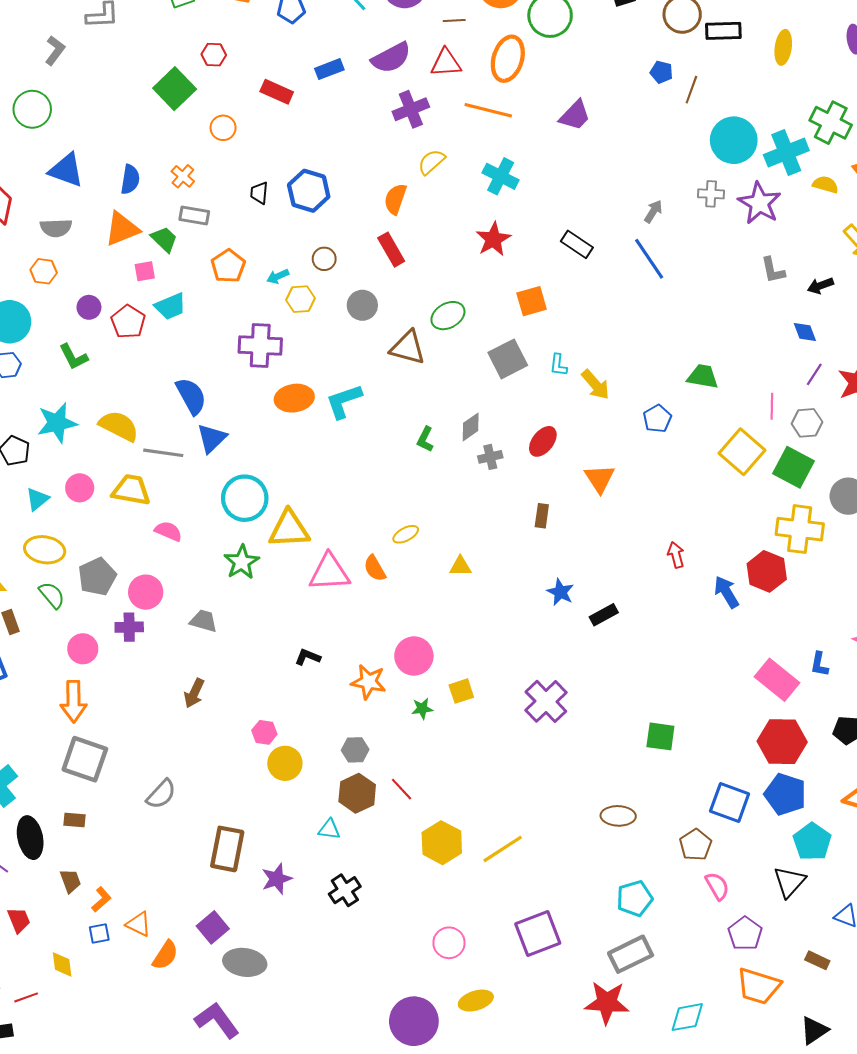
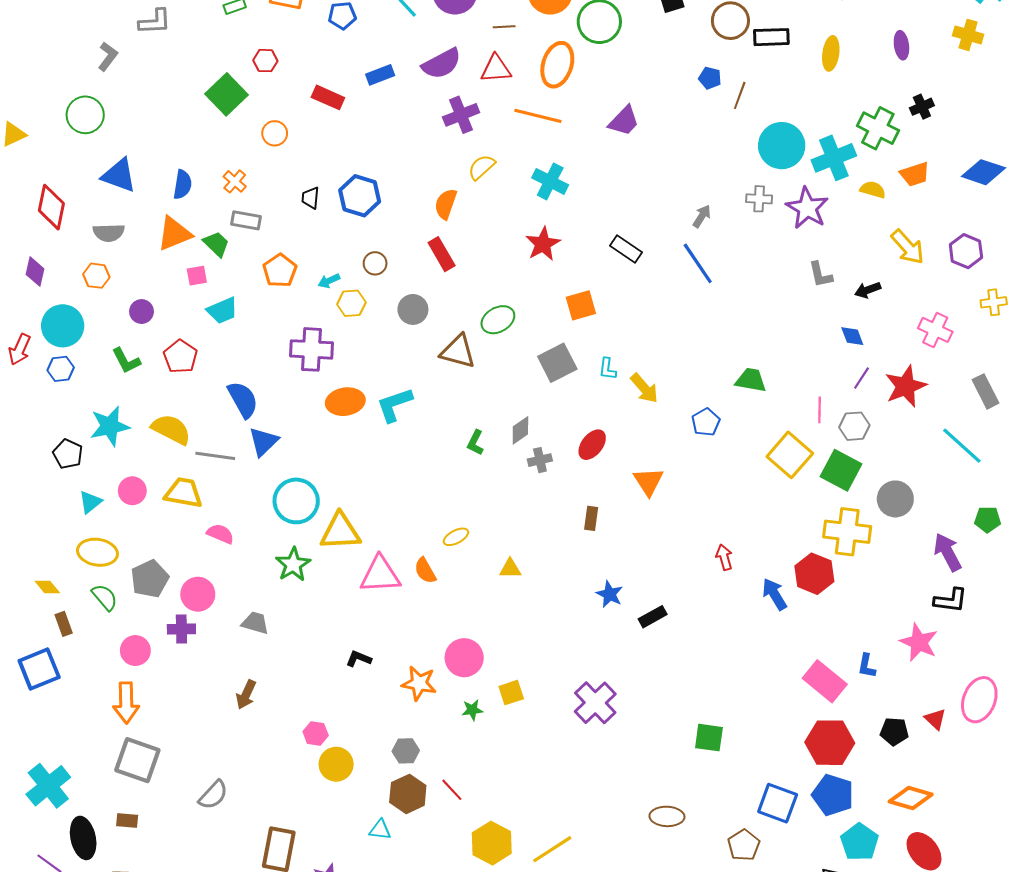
red pentagon: (128, 322) -> (180, 357), moved

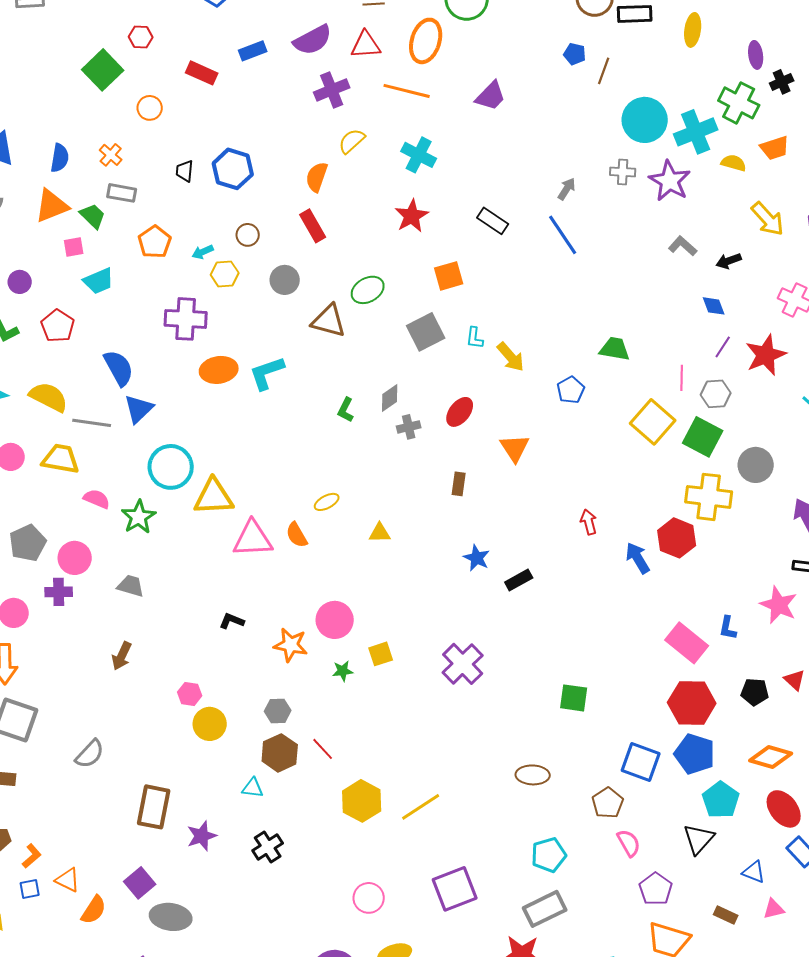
purple ellipse: (901, 45) -> (756, 55), moved
gray L-shape: (821, 275) -> (683, 246), turned 144
green star: (293, 564) -> (139, 517), moved

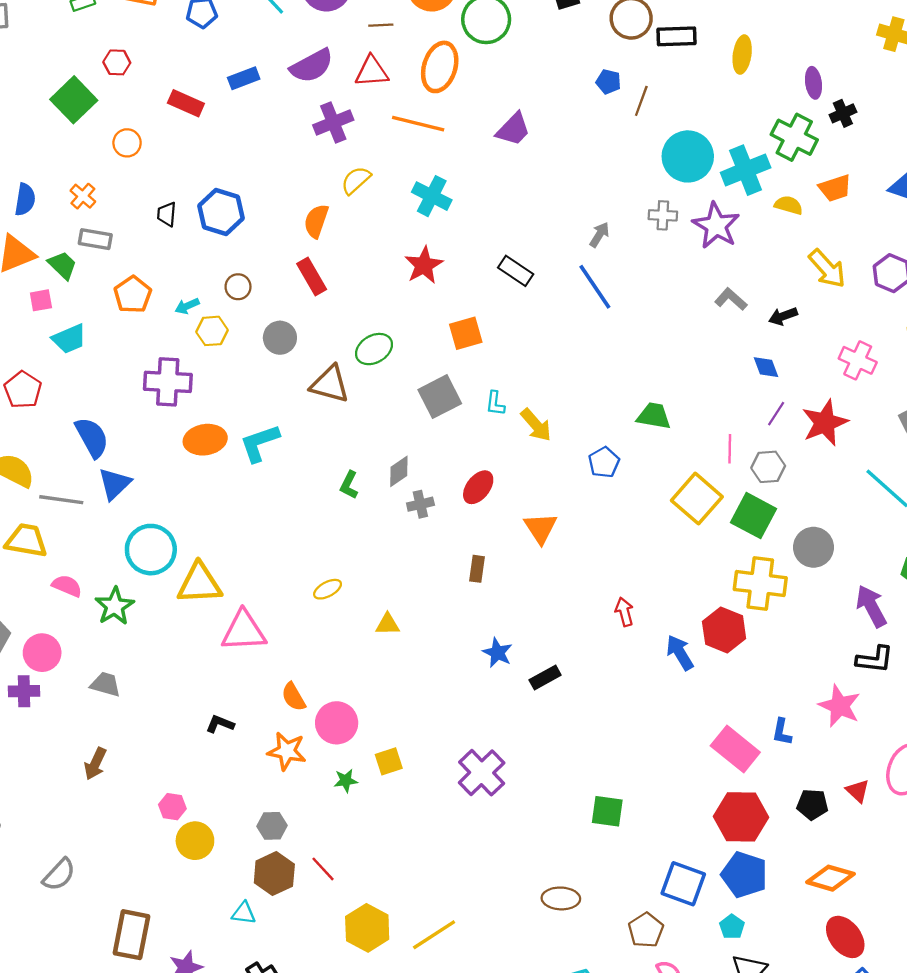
orange semicircle: (297, 535) -> (294, 697), moved
cyan pentagon: (721, 800) -> (732, 927), moved, size x0.6

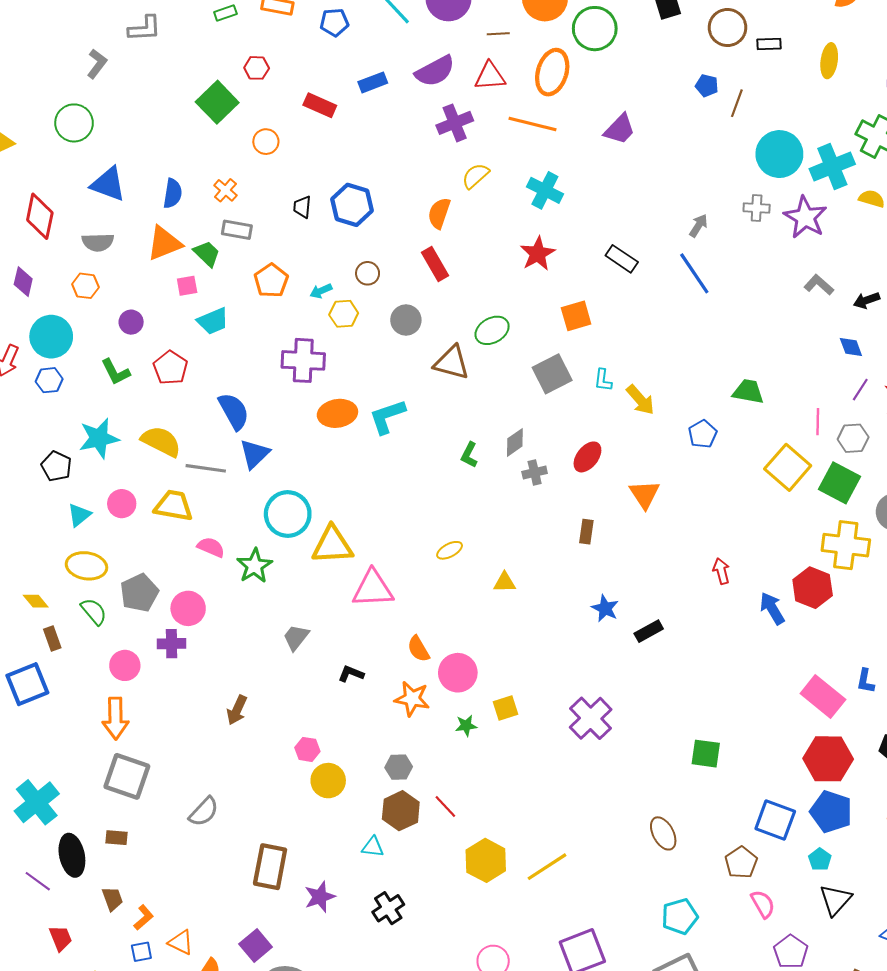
black rectangle: (676, 36) -> (769, 44), size x0.7
gray trapezoid: (106, 684) -> (296, 637), moved, turned -68
brown ellipse: (561, 898) -> (663, 833), turned 60

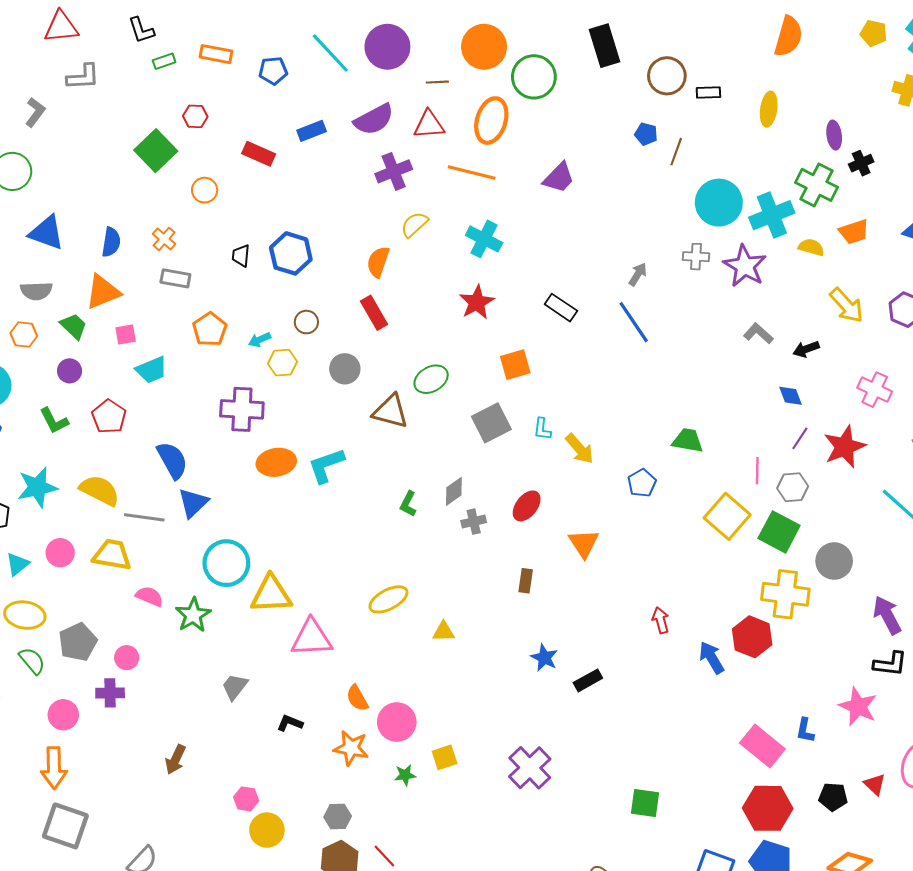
green trapezoid: (207, 254) -> (74, 326), moved
yellow ellipse: (450, 550) -> (388, 599), size x1.5
pink circle: (188, 608) -> (127, 658), size x0.7

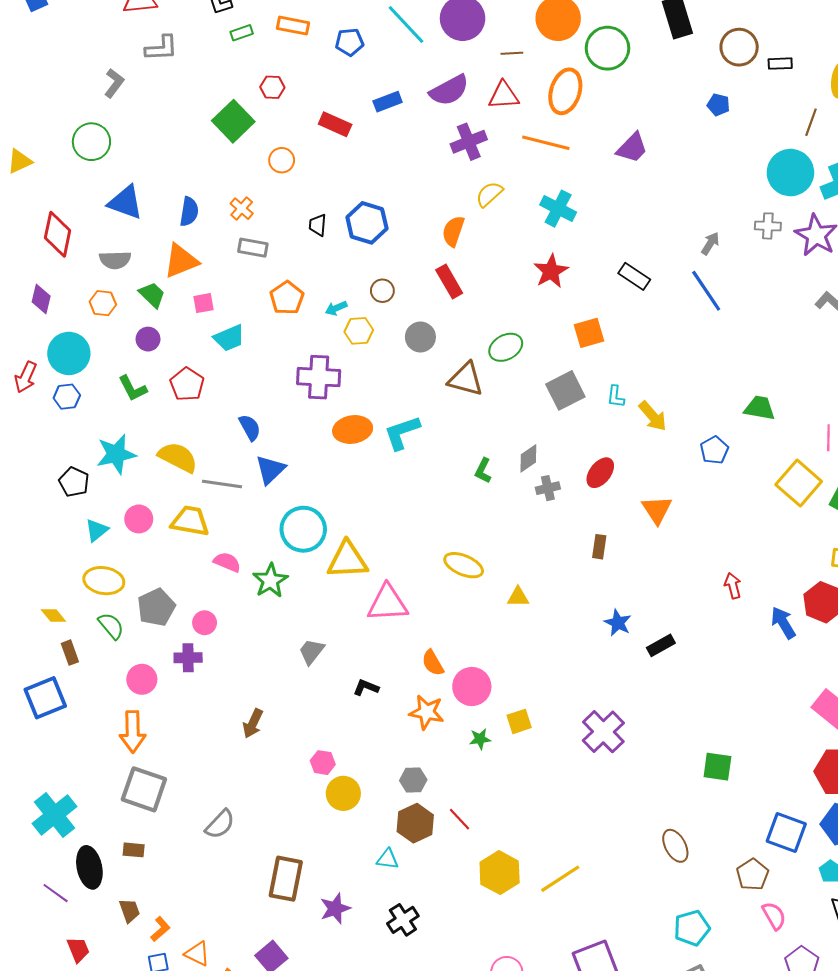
brown line: (676, 152) -> (811, 122), moved
blue semicircle: (172, 460) -> (250, 427), size x0.7
yellow ellipse: (388, 599) -> (464, 565), turned 51

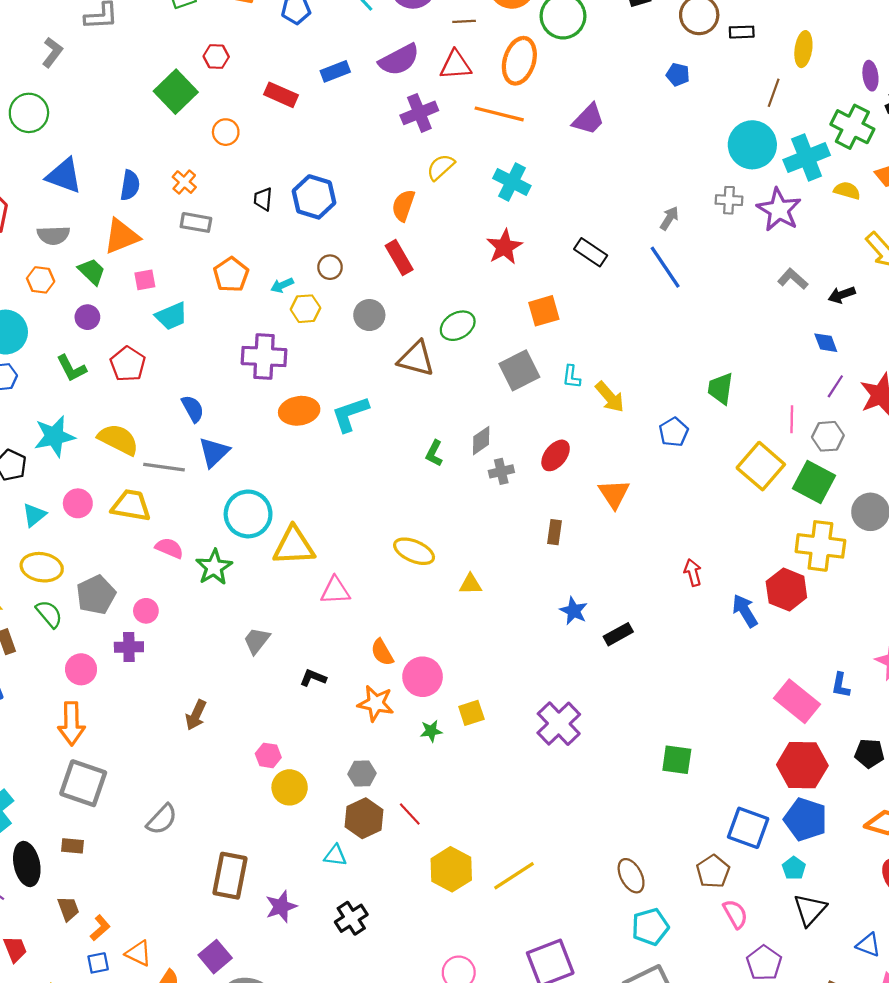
green trapezoid: (760, 408) -> (720, 388), turned -92
pink triangle: (388, 603) -> (335, 591), size x0.7
brown ellipse: (675, 846) -> (631, 876), moved

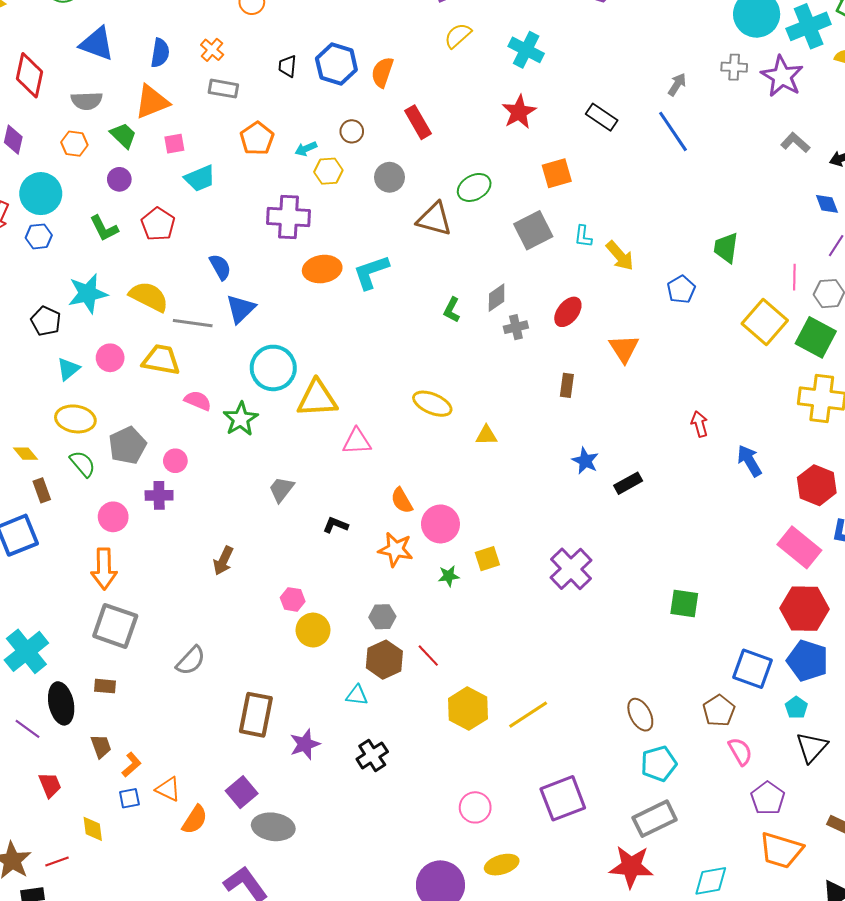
orange semicircle: (403, 205) -> (382, 72), moved
red hexagon: (786, 590) -> (817, 485), moved

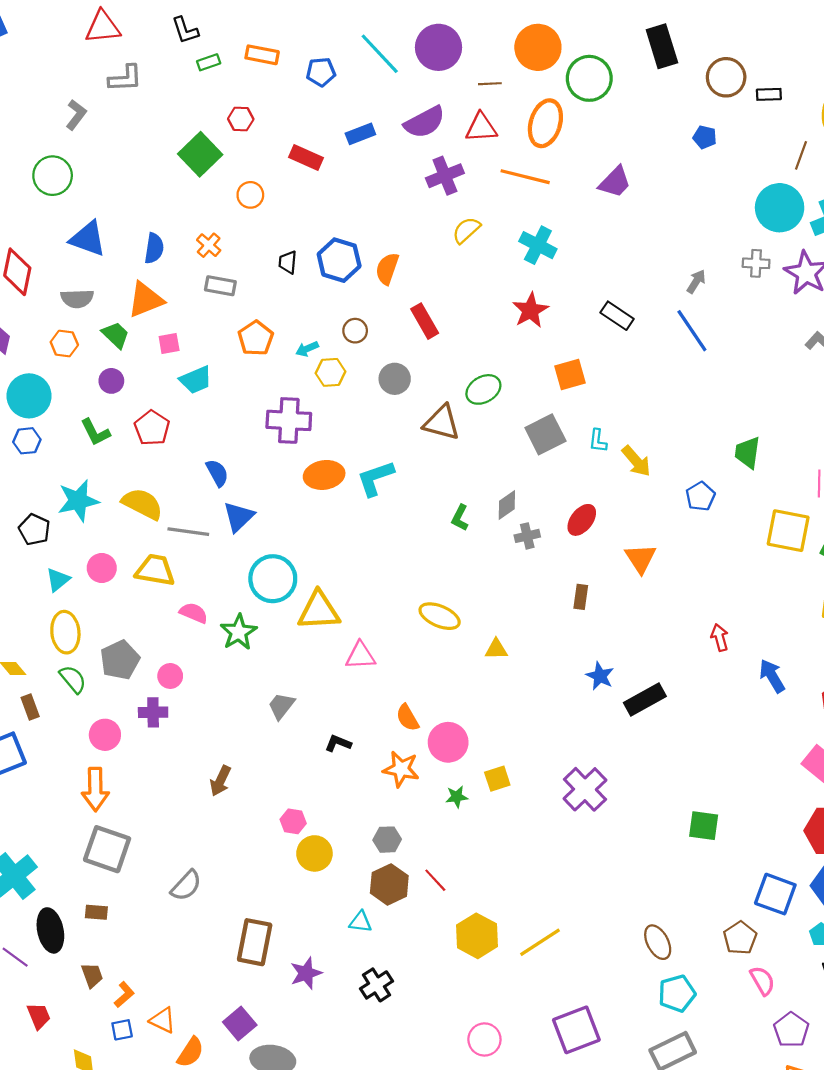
yellow square: (765, 322) -> (788, 531), turned -30
yellow ellipse: (75, 419) -> (65, 632), turned 75
black rectangle: (628, 483) -> (645, 700), size x1.4

